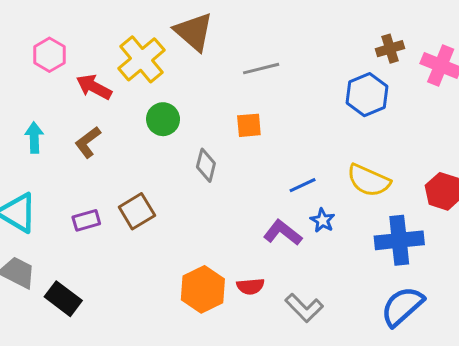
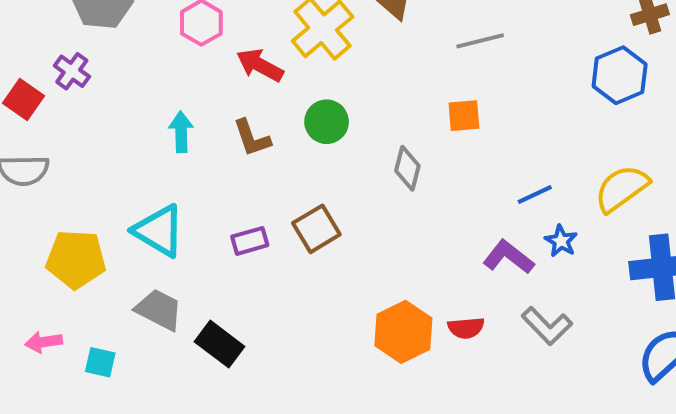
green circle: (163, 119) -> (327, 122), moved
brown L-shape: (88, 142) -> (252, 138), turned -72
yellow semicircle: (369, 181) -> (622, 188), turned 120
gray L-shape: (304, 308) -> (547, 326), moved

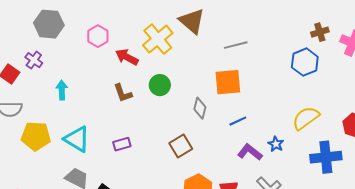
orange square: (464, 116) -> (228, 82), size x1.6
cyan arrow: (181, 132) -> (62, 90), moved
blue line: (535, 194) -> (238, 121), moved
brown square: (316, 229) -> (181, 146), moved
yellow pentagon: (76, 259) -> (36, 136), moved

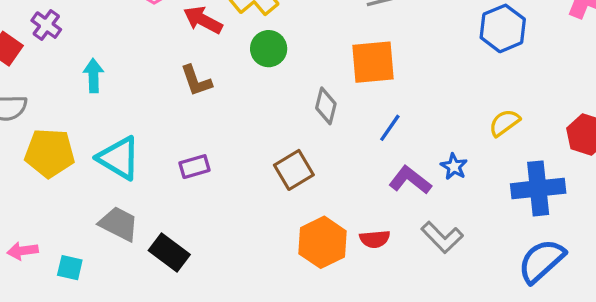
green circle: (160, 85) -> (269, 49), moved
yellow semicircle: (306, 118) -> (504, 123), size x0.7
blue line: (238, 121) -> (390, 128), turned -30

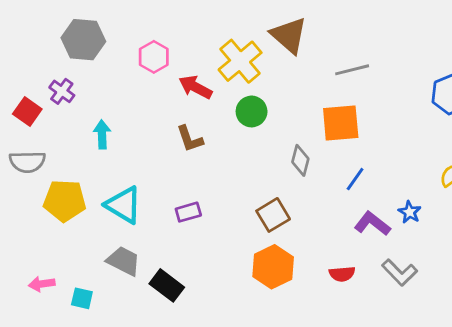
orange hexagon: (323, 242) -> (273, 267), moved

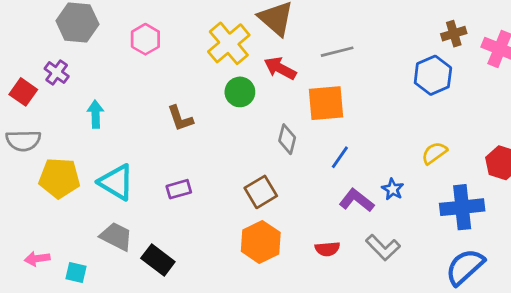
red arrow: (195, 87) -> (280, 68), moved

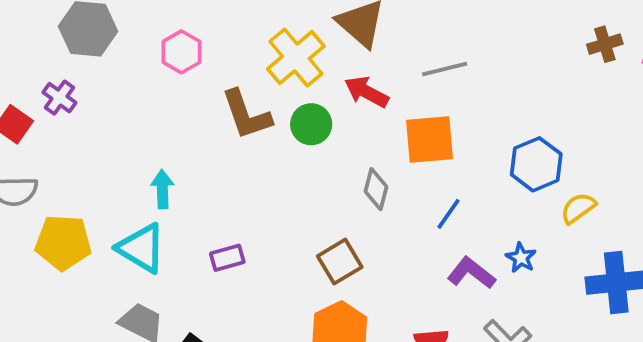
blue hexagon: (433, 75) -> (536, 164), moved
cyan arrow: (95, 114) -> (162, 189), moved
brown L-shape: (180, 118) -> (246, 115), moved, size x1.4

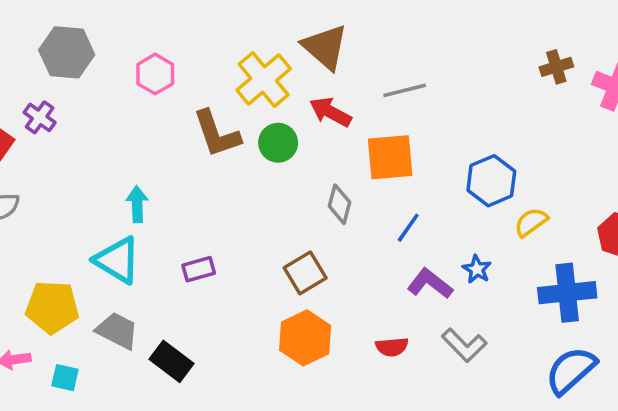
yellow pentagon: (63, 242) -> (52, 307), moved

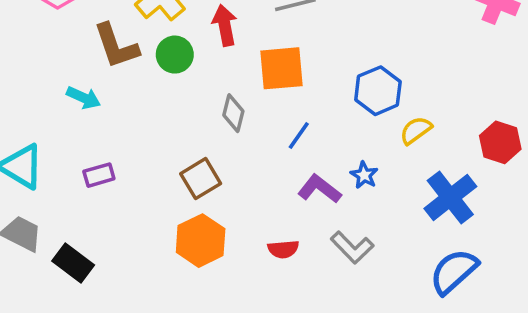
red arrow: (330, 112) -> (225, 25), turned 51
cyan arrow: (137, 204) -> (83, 98), moved, turned 116
blue cross: (567, 293) -> (450, 197), turned -32

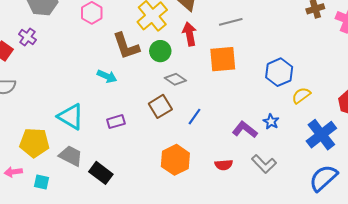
gray diamond: (233, 113) -> (175, 79), moved, turned -70
blue line: (299, 135) -> (195, 117), moved
brown square: (201, 179) -> (160, 106), moved

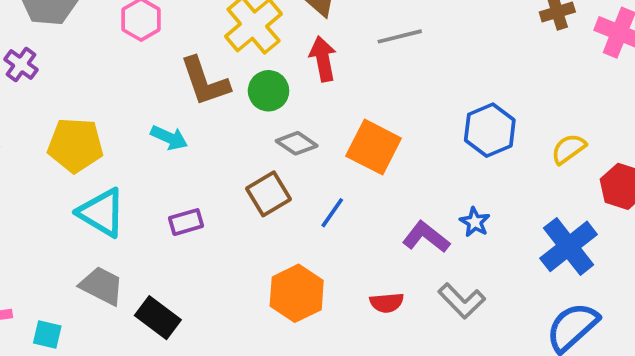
orange square: (223, 59) -> (374, 147), moved, turned 32
yellow semicircle: (301, 95) -> (569, 149), moved
yellow pentagon: (34, 143) -> (75, 145), moved

